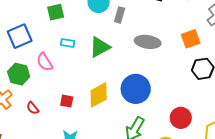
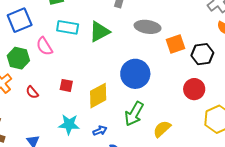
orange square: (191, 39) -> (175, 44), moved
cyan rectangle: (68, 43) -> (68, 27), size x1.5
yellow diamond: (99, 95) -> (98, 96), moved
red circle: (181, 118) -> (194, 89), moved

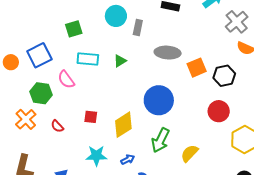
green triangle: (99, 32) -> (120, 61), size x0.6

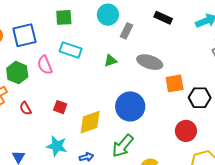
green triangle: (120, 61) -> (110, 61), moved

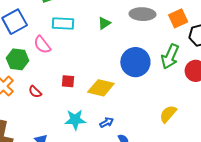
orange square: (175, 83) -> (178, 18), moved
yellow diamond: (90, 122) -> (101, 88), turned 48
green arrow: (123, 146) -> (170, 56), moved

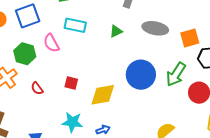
yellow diamond: (101, 88) -> (103, 95), turned -32

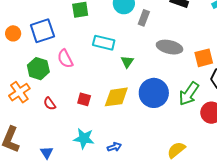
cyan rectangle: (75, 25) -> (104, 43), moved
green triangle: (116, 31) -> (127, 62), moved, turned -32
yellow diamond: (103, 95) -> (116, 97), moved

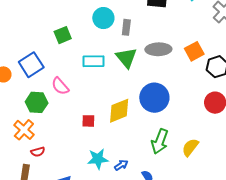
green triangle: (127, 62) -> (126, 58), moved, size x1.6
green arrow: (189, 94) -> (160, 141), moved
red semicircle: (50, 104) -> (38, 152), moved, turned -56
blue arrow: (114, 147) -> (121, 165), moved

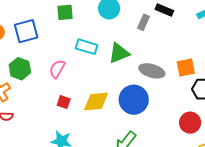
gray rectangle: (126, 27) -> (143, 22), moved
gray ellipse: (158, 49) -> (152, 71), moved
green triangle: (126, 58) -> (119, 53), turned 30
pink semicircle: (60, 86) -> (57, 69), moved, turned 54

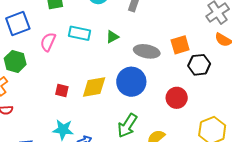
green triangle: (119, 53) -> (112, 37), size x0.6
pink semicircle: (57, 69) -> (48, 42), moved
red circle: (190, 123) -> (177, 98), moved

